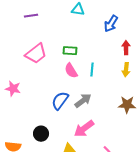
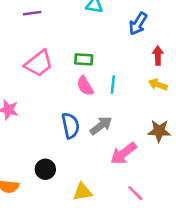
yellow arrow: (126, 70) -> (158, 85), turned 104
blue semicircle: (60, 101) -> (71, 126), turned 132
pink arrow: (84, 129) -> (123, 153), moved

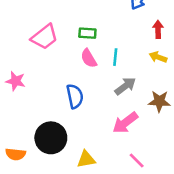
gray arrow: (101, 126) -> (125, 86), moved
black circle: (45, 169) -> (51, 138), size x1.6

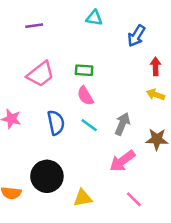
cyan line: (115, 57) -> (89, 125), moved, turned -60
gray arrow: (125, 86) -> (122, 124), turned -30
blue semicircle: (75, 96) -> (56, 123), moved

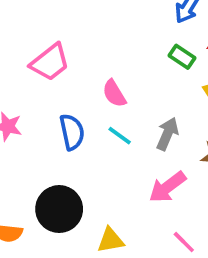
green rectangle: (84, 70) -> (182, 57), moved, turned 30

